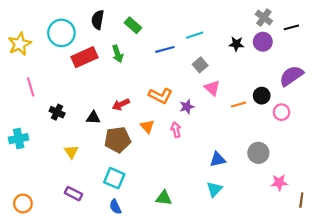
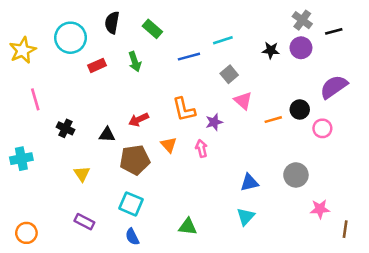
red rectangle: (85, 57) -> (97, 65), size x0.6
orange L-shape: (160, 96) -> (184, 109), turned 50

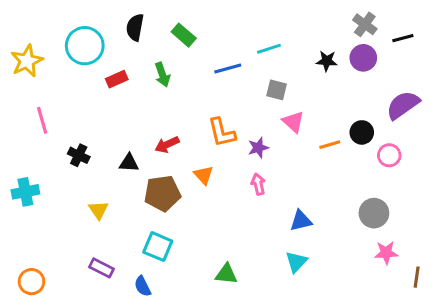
gray square: (229, 74) -> (277, 90), turned -36
pink arrow: (202, 149) -> (258, 184), moved
gray circle: (296, 175) -> (374, 213), moved
blue semicircle: (132, 237) -> (143, 286), moved

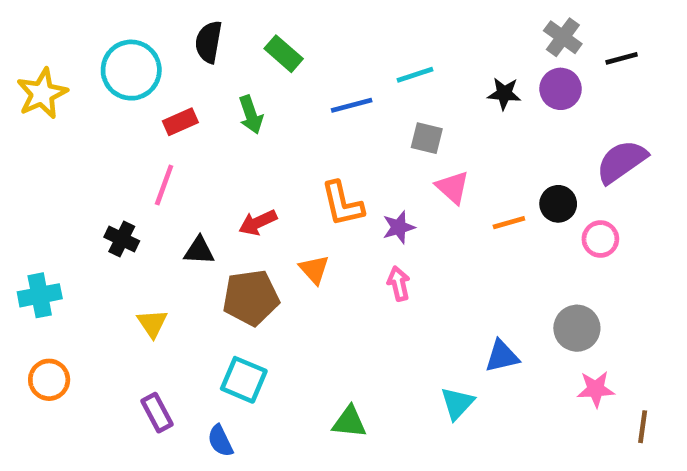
pink line: (42, 120) -> (164, 185), moved, turned 36
blue triangle: (301, 221) -> (502, 356), moved
purple rectangle: (101, 268) -> (157, 413), turned 35
orange circle: (31, 282) -> (49, 380), moved

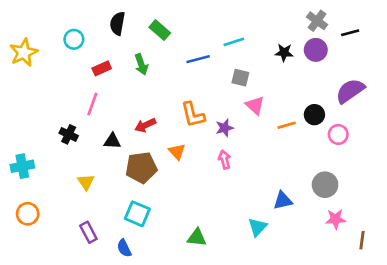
cyan circle: (131, 70) -> (74, 39), size x0.6

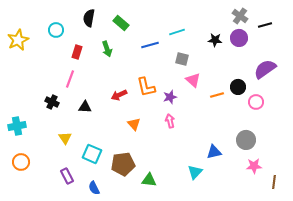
red rectangle: (102, 68) -> (77, 52), turned -48
red arrow: (145, 125) -> (119, 95), moved
orange triangle: (177, 152) -> (134, 124), moved
brown pentagon: (141, 168) -> (123, 164), moved
cyan square: (137, 214) -> (92, 154), moved

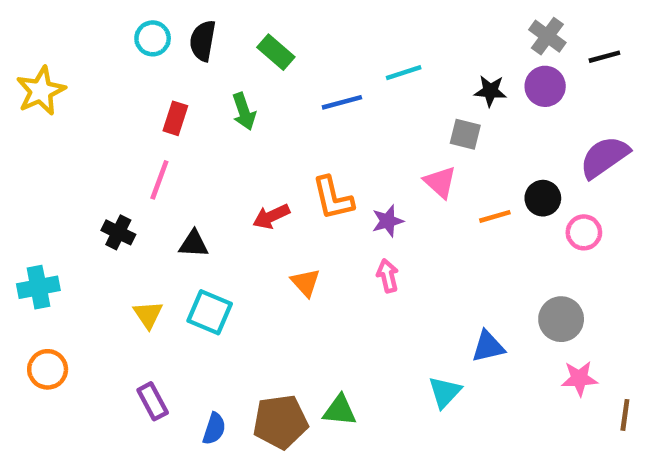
cyan circle: (56, 30) -> (153, 38), moved
gray square: (182, 59) -> (465, 134), moved
cyan square: (92, 154) -> (210, 312), moved
brown pentagon: (123, 164) -> (280, 422), moved
blue semicircle: (94, 188) -> (214, 429), turned -136

